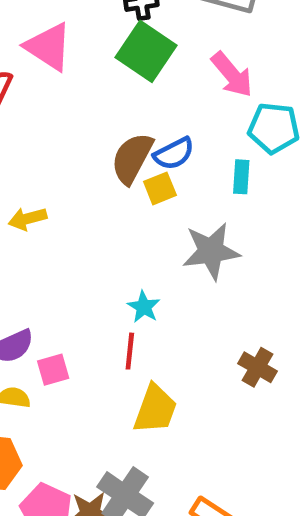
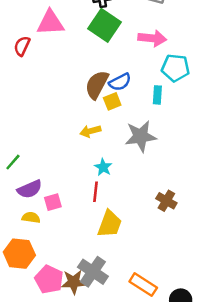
pink triangle: (48, 47) -> (50, 23), turned -36
pink arrow: (232, 75) -> (152, 38), turned -44
yellow arrow: (28, 219) -> (90, 131), moved

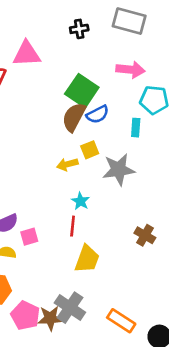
green square: (104, 25) -> (82, 91), moved
yellow square: (112, 101) -> (90, 150), moved

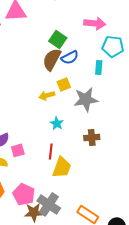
green square: (82, 91) -> (58, 39), size x0.7
red line: (73, 226) -> (51, 151), moved
brown cross: (145, 235) -> (92, 137), moved, turned -35
pink pentagon: (25, 315) -> (24, 194), moved

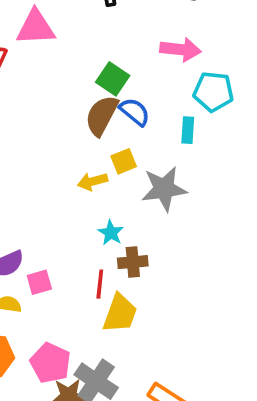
blue semicircle: (70, 57) -> (135, 112), turned -114
brown cross: (92, 137) -> (133, 262), moved

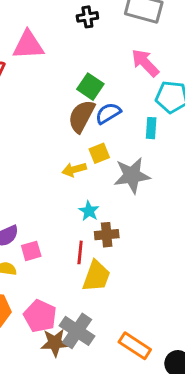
pink arrow: (180, 49) -> (145, 63), turned -140
blue semicircle: (135, 112) -> (108, 113), turned -70

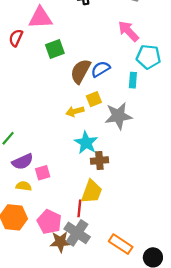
green square: (90, 87) -> (55, 49), moved, turned 36
cyan star: (89, 211) -> (86, 143), size x1.5
red line: (80, 252) -> (79, 208), moved

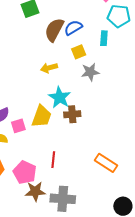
yellow square: (94, 99) -> (79, 52), moved
gray star: (118, 116) -> (90, 72), size x0.7
yellow trapezoid: (92, 192) -> (42, 116), moved
gray cross: (77, 233) -> (63, 199), moved, turned -30
orange rectangle: (121, 244) -> (106, 163), moved

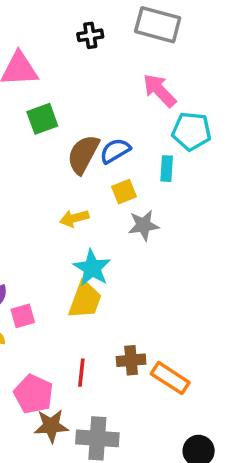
brown cross: (72, 114) -> (131, 360), moved
yellow trapezoid: (42, 116) -> (85, 300), moved

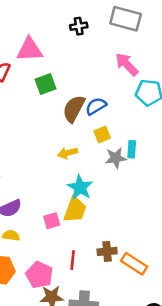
cyan rectangle: (167, 169) -> (132, 149), moved
pink square: (23, 316) -> (52, 221), moved

